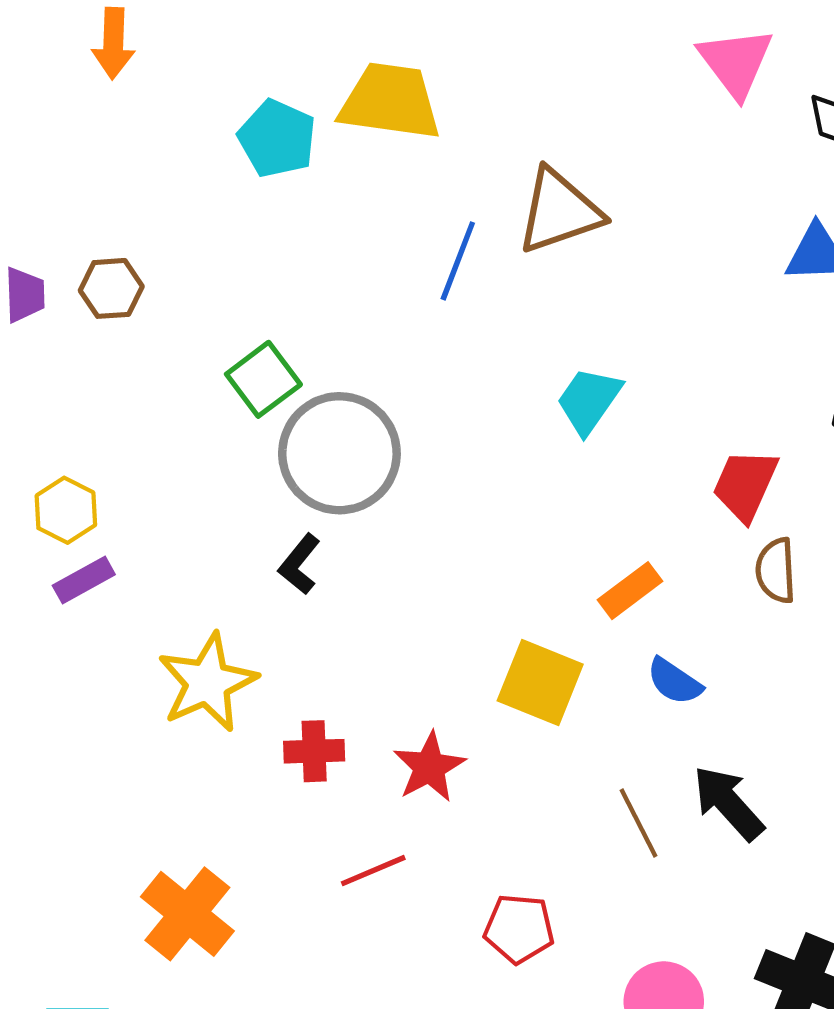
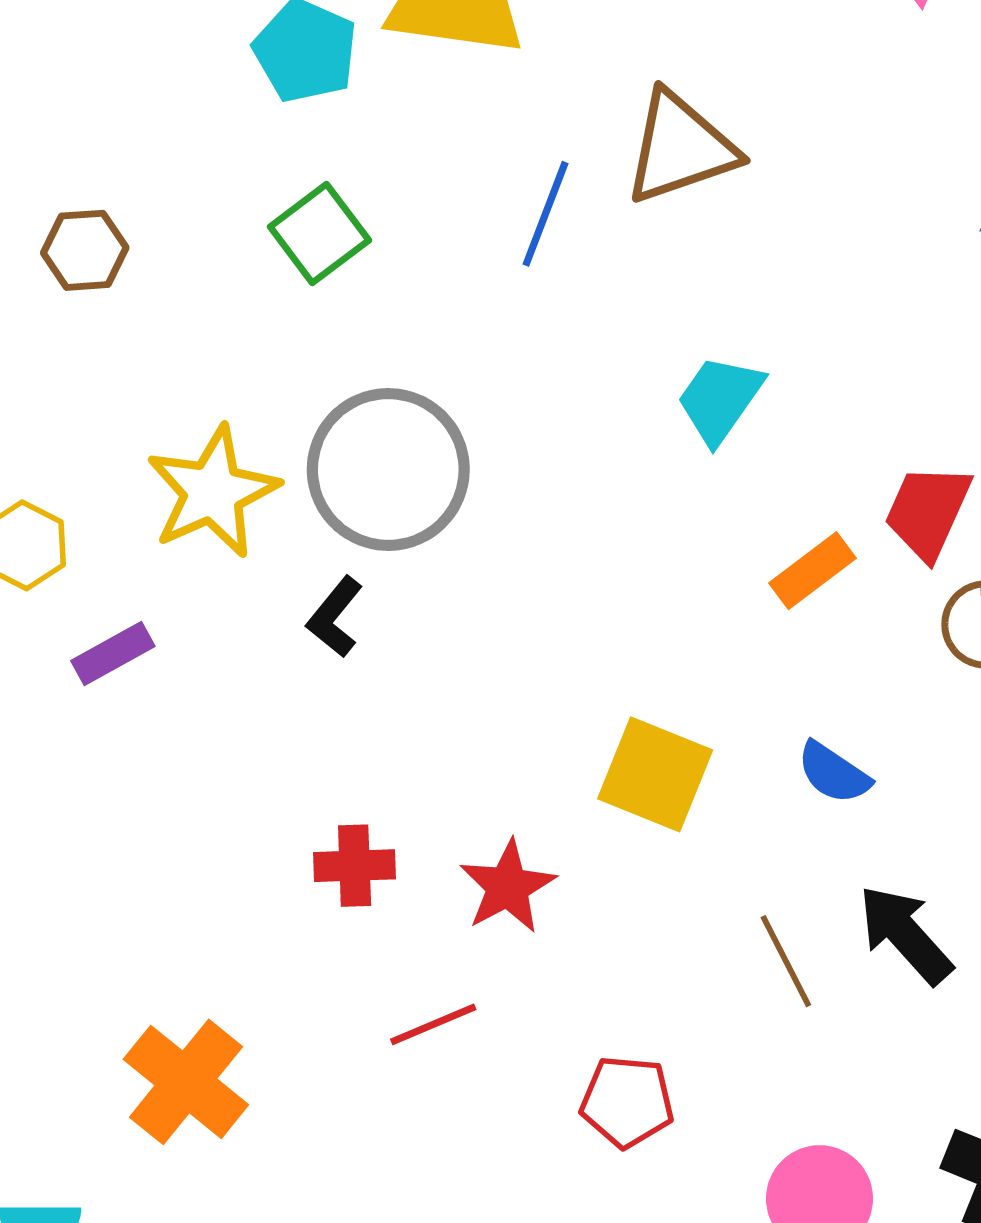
green square: (263, 379) -> (319, 233), moved
purple rectangle: (84, 580) -> (113, 654), moved
orange rectangle: (630, 591) -> (812, 571), moved
yellow star: (207, 682) -> (213, 492), moved

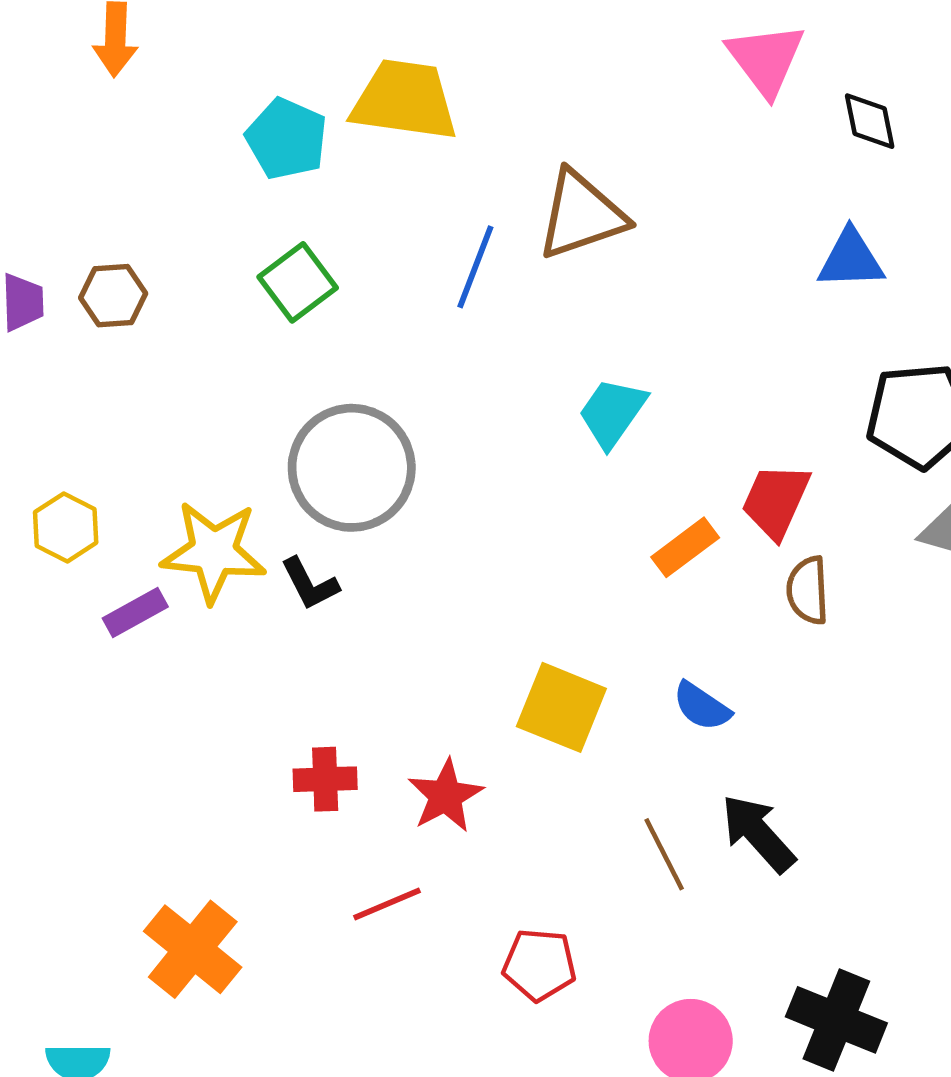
yellow star: (213, 492) -> (214, 552), moved, turned 30
black L-shape: (335, 617) -> (310, 584), turned -66

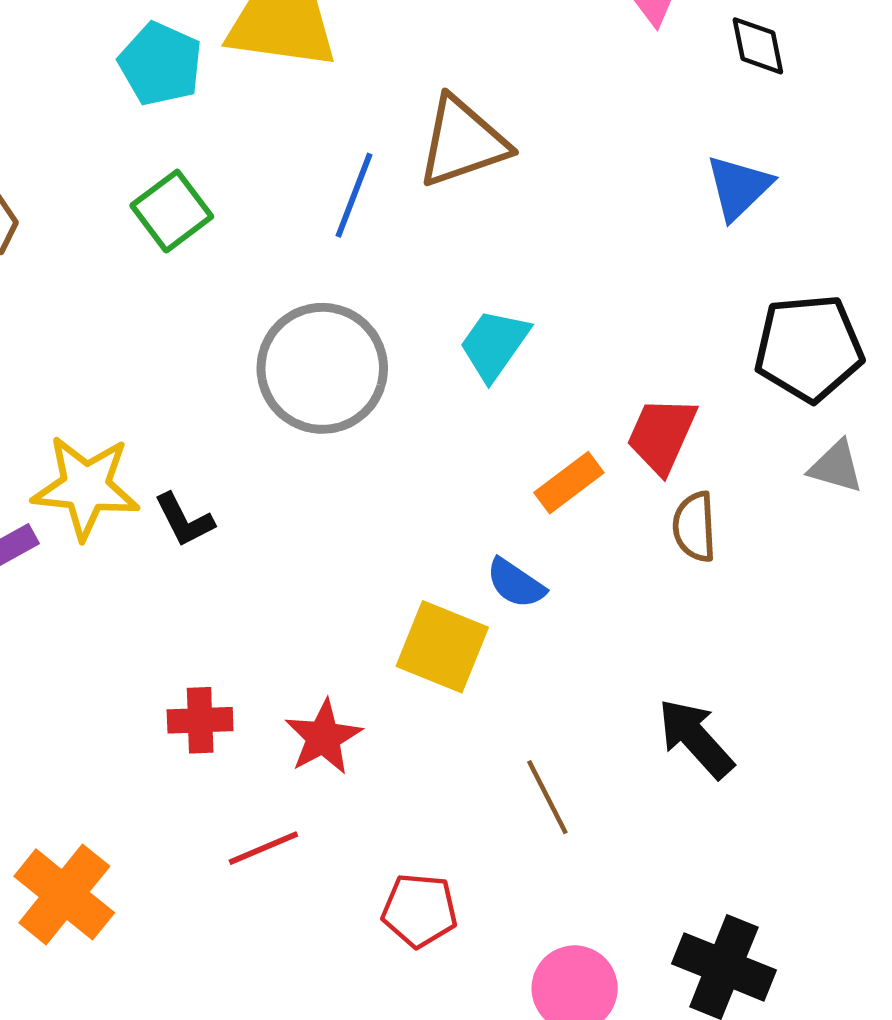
blue triangle: (851, 259) -> (739, 187), turned -42
gray circle: (352, 468) -> (322, 368), moved
blue semicircle: (702, 706) -> (516, 583), moved
black arrow: (758, 833) -> (696, 738), moved

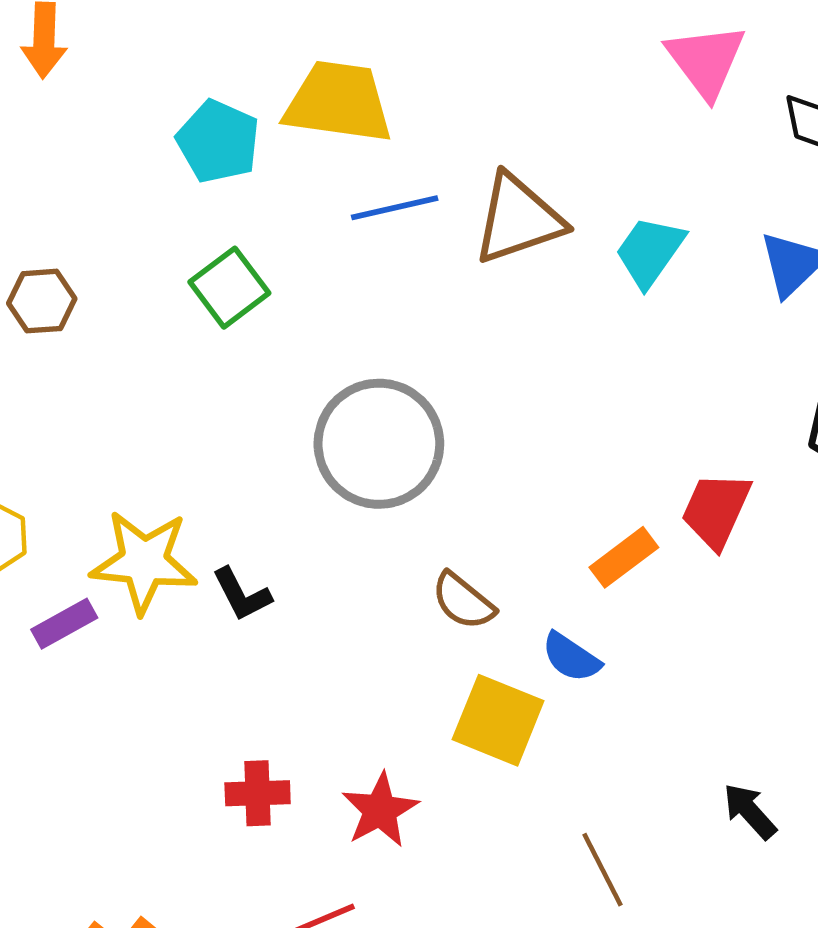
blue line: (354, 195) -> (395, 208), moved, turned 56
cyan trapezoid: (494, 345) -> (650, 252), moved
brown semicircle: (695, 527) -> (463, 601), moved, turned -48
black arrow: (696, 738) -> (750, 811), size x0.7

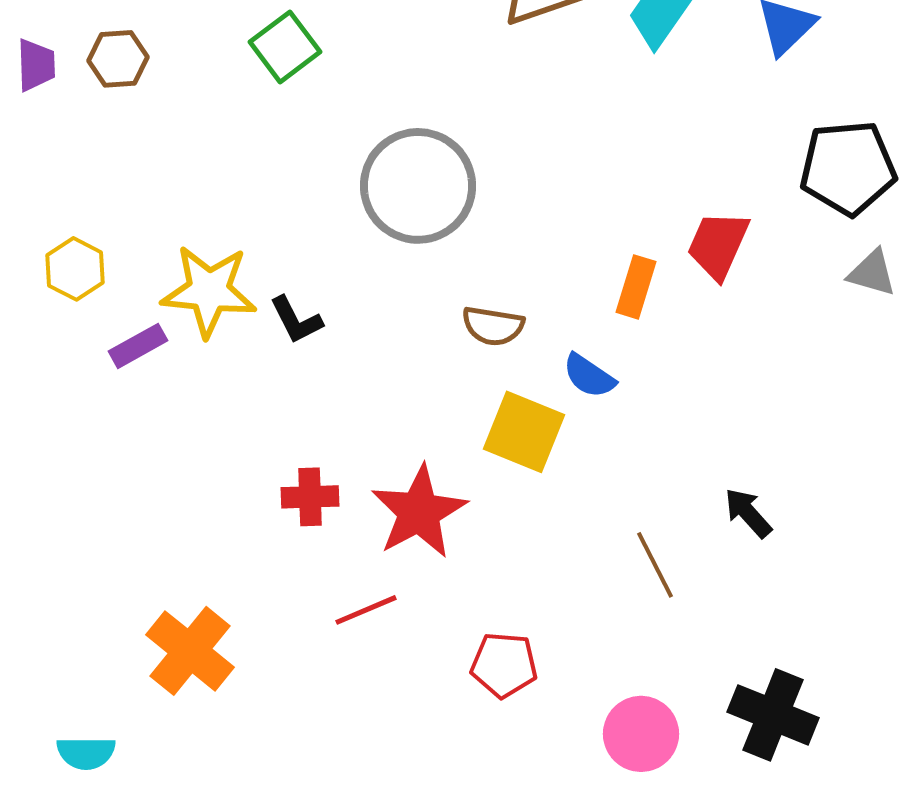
orange rectangle: (624, 557) -> (636, 287), turned -36
brown semicircle: (463, 601) -> (493, 326), turned -30
red star: (380, 810) -> (419, 512), size x1.4
brown line: (603, 870) -> (655, 565), moved

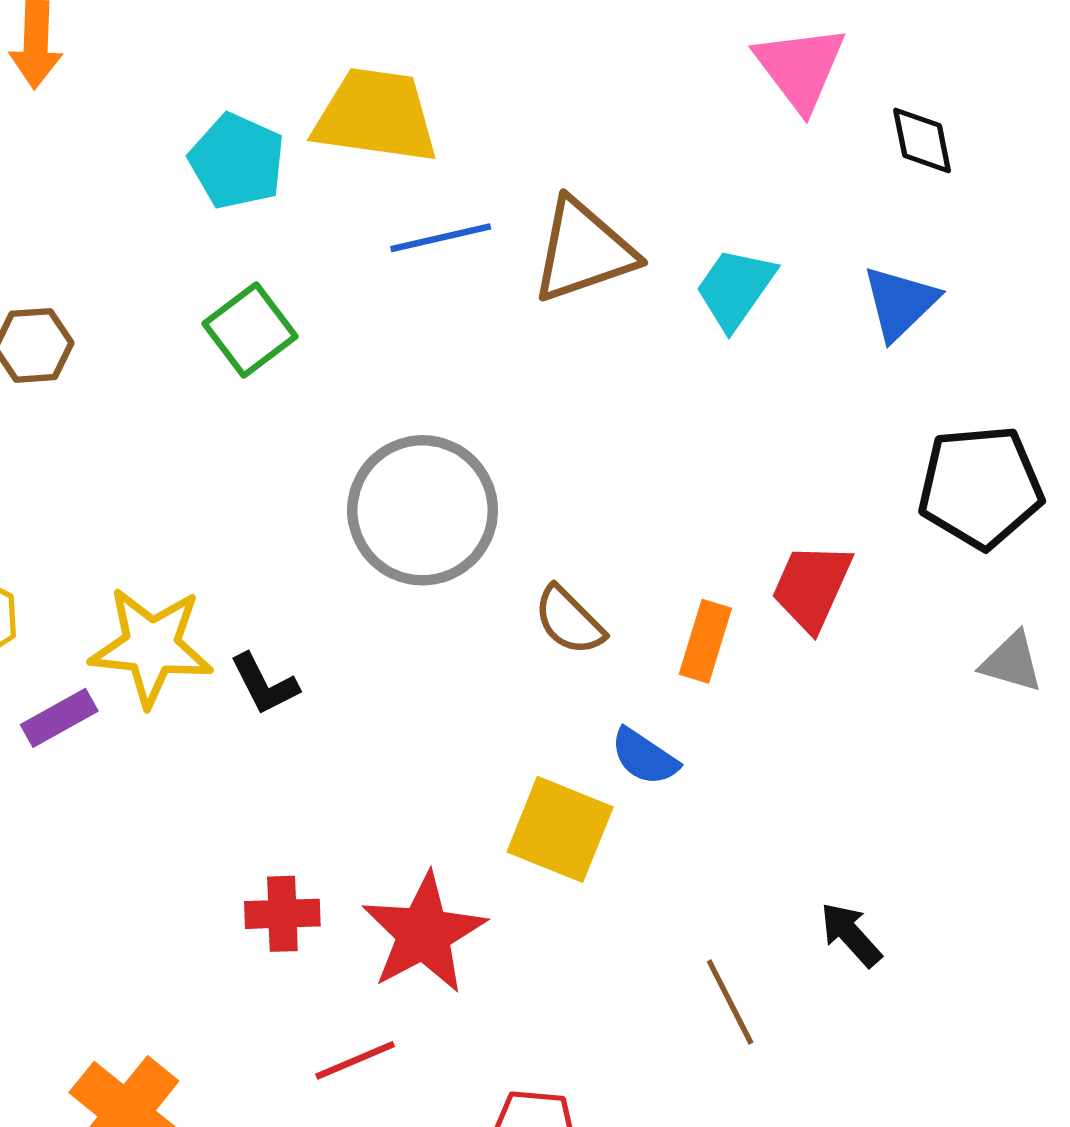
gray triangle: (872, 273) -> (1012, 662), moved
brown semicircle: (493, 326) -> (569, 621), moved, turned 36

